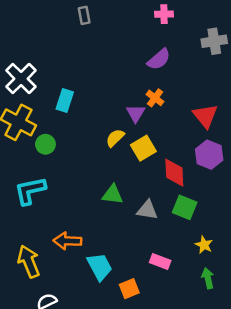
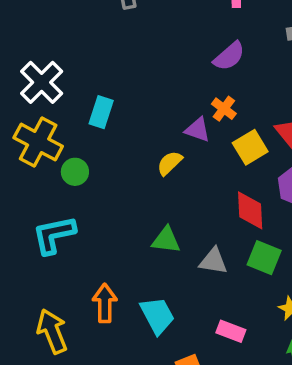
purple triangle: (136, 113) -> (198, 130), turned -42
yellow square: (143, 148) -> (250, 147), moved
orange arrow: (67, 241) -> (105, 303), turned 88
cyan trapezoid: (100, 267) -> (157, 315), moved

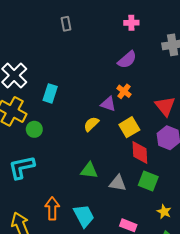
yellow square: (250, 147) -> (129, 127), moved

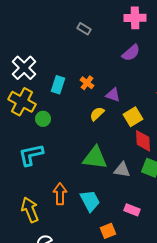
pink cross: (131, 23) -> (135, 18), size x1.5
gray rectangle: (66, 24) -> (84, 29), moved, turned -48
orange cross: (124, 91) -> (87, 83), moved
green triangle: (89, 170) -> (95, 158), size x1.5

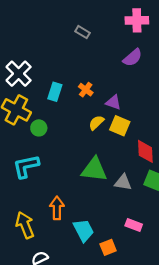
yellow square: (133, 117) -> (120, 126), moved, turned -36
cyan trapezoid: (90, 201) -> (84, 230), moved

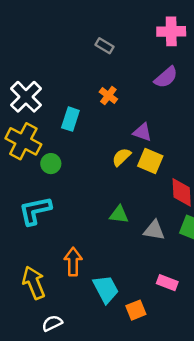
orange cross: (86, 90) -> (108, 96), moved
green triangle: (94, 170) -> (119, 215), size x0.6

